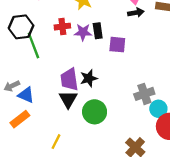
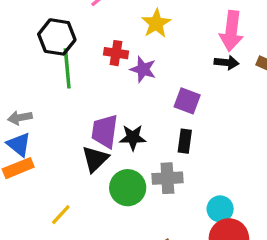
black rectangle: (98, 31) -> (185, 141), moved
gray cross: (144, 94) -> (167, 178), moved
blue triangle: (26, 95) -> (19, 145), moved

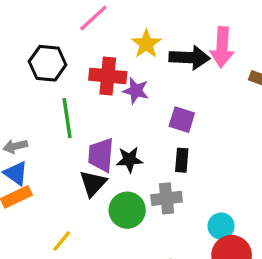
red cross: (116, 53) -> (108, 76), size x1.5
black arrow: (227, 63) -> (190, 58), moved, size x1.6
green line: (67, 68) -> (67, 118), moved

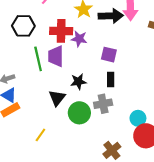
purple trapezoid: (101, 155) -> (56, 56), moved

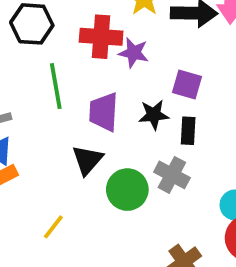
purple trapezoid: (56, 56) -> (104, 112), moved
black star: (78, 82) -> (154, 115), moved
gray cross: (103, 104) -> (172, 175), turned 36

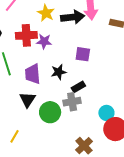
purple square: (187, 84) -> (83, 54), moved
black rectangle: (188, 131) -> (78, 87), moved, turned 64
gray cross: (172, 175) -> (72, 102), turned -30

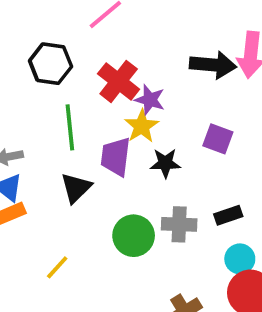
yellow star: (46, 13) -> (142, 126), moved
red cross: (26, 35) -> (119, 81), turned 30
black rectangle: (78, 87) -> (228, 215), moved
black triangle: (28, 100) -> (76, 188), moved

